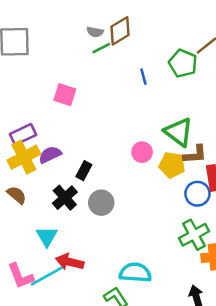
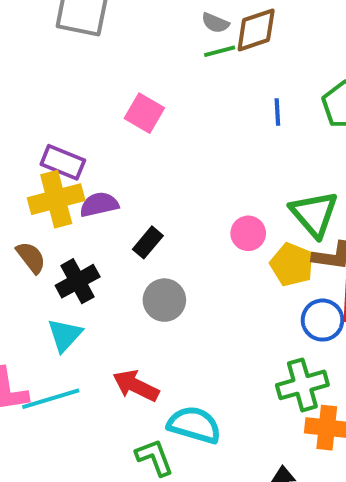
purple rectangle: (23, 134) -> (63, 162), turned 35
black cross: (65, 198) -> (78, 281), moved
red arrow: (70, 262) -> (136, 386), moved

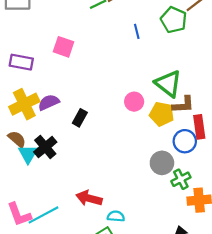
purple rectangle: (63, 162) -> (21, 62), moved
gray circle: (164, 300) -> (162, 163), moved
cyan triangle: (65, 335) -> (28, 154), moved
green cross: (302, 385) -> (181, 179), size x0.7
cyan semicircle: (194, 425) -> (116, 216), moved, size x0.6

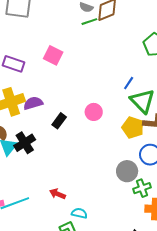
blue line: (137, 31) -> (129, 83), moved, turned 40
pink circle: (134, 102) -> (94, 112), moved
red arrow: (89, 198) -> (57, 194), size x0.7

